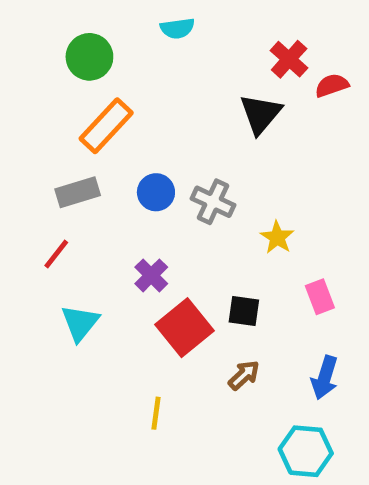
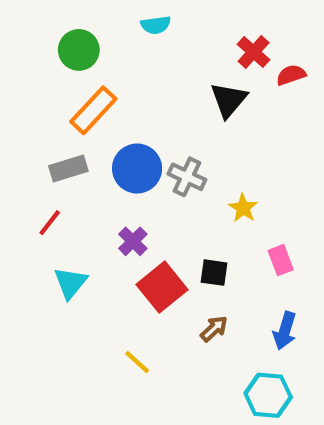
blue circle: (156, 192) -> (137, 169), size x1.5
yellow line: (156, 413) -> (137, 362), turned -56

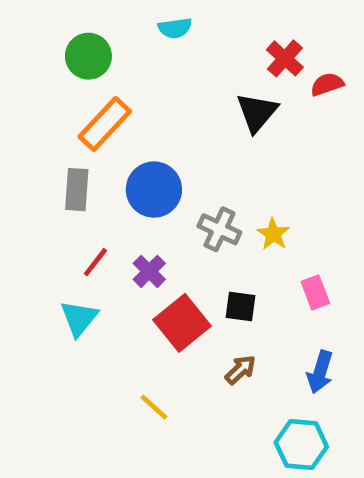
gray rectangle: (68, 169) -> (77, 190), turned -69
gray cross: (187, 177) -> (219, 229), moved
red line: (50, 223) -> (95, 262), moved

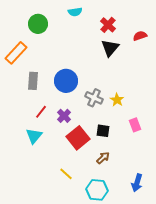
red cross: (285, 58) -> (108, 25), moved
orange rectangle: (105, 124) -> (16, 53), moved
blue arrow: (320, 372) -> (137, 183), moved
cyan hexagon: (301, 445) -> (97, 190), moved

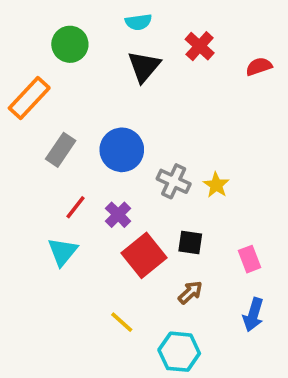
black triangle: (110, 48) -> (144, 66), moved
gray rectangle: (33, 81) -> (61, 150), turned 30
pink rectangle: (135, 125) -> (250, 259), moved
blue arrow: (137, 183) -> (253, 315), moved

